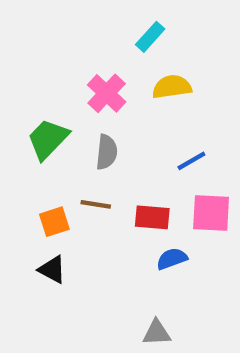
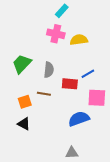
cyan rectangle: (150, 37) -> (62, 11), moved
pink cross: (107, 93) -> (56, 34), moved, turned -30
red rectangle: (152, 217) -> (70, 84), moved
blue semicircle: (172, 259) -> (79, 119), size x1.5

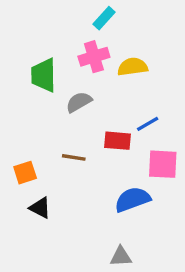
pink cross: (56, 34) -> (94, 57), turned -30
green trapezoid: (22, 64) -> (44, 75), moved, turned -45
gray semicircle: (49, 70) -> (79, 102), moved, turned -126
orange square: (25, 102) -> (25, 173), moved

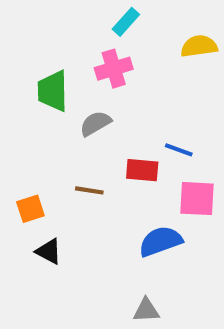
yellow semicircle: (133, 67) -> (199, 46), moved
blue line: (148, 124) -> (179, 150), turned 50

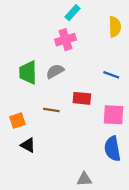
yellow semicircle: (199, 46) -> (115, 27), turned 96
green trapezoid: (53, 91) -> (28, 72), moved
blue line: (179, 150) -> (111, 75), moved
blue semicircle: (160, 241) -> (112, 149), moved, turned -80

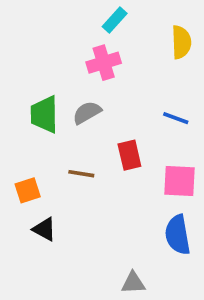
red rectangle: (82, 98) -> (129, 155), turned 72

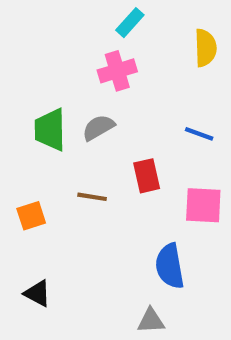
black triangle: (44, 229) -> (37, 293), moved
blue semicircle: (178, 235) -> (170, 266), moved

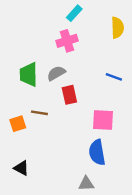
red rectangle: (147, 176) -> (69, 95), moved
brown line: (92, 197) -> (39, 113), moved
pink square: (203, 205) -> (103, 120), moved

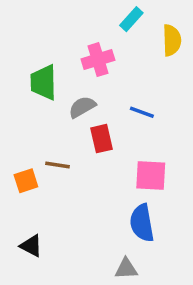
cyan rectangle: (74, 13) -> (131, 19), moved
green trapezoid: (29, 74) -> (44, 82), moved
blue line: (114, 77) -> (142, 112), moved

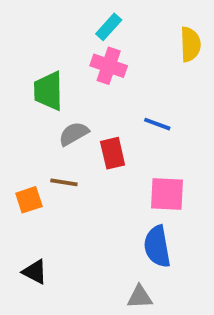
cyan rectangle: (131, 19) -> (109, 27), moved
pink cross: (98, 60) -> (109, 66), turned 36
gray semicircle: (82, 107) -> (74, 134), moved

